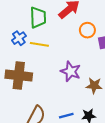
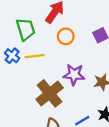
orange circle: (87, 30) -> (66, 36), moved
brown cross: (19, 76) -> (50, 93), moved, turned -30

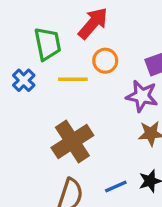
yellow line: (35, 56) -> (73, 79), moved
purple star: (74, 75) -> (142, 96), moved

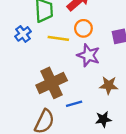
purple star: (142, 96) -> (88, 55), moved
blue line: (116, 187) -> (74, 104), moved

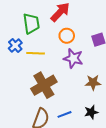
yellow line: (58, 38) -> (36, 53), moved
blue line: (74, 104) -> (65, 114), moved

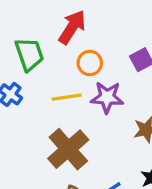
yellow line: (36, 53) -> (67, 97), moved

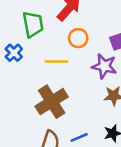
purple star: (107, 97) -> (104, 66), moved

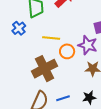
orange circle: (78, 38) -> (67, 51), moved

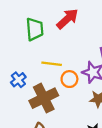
blue cross: (19, 28) -> (18, 80), moved

